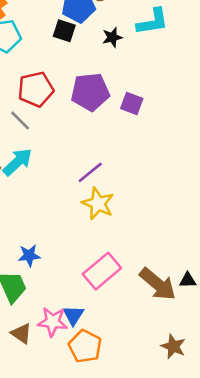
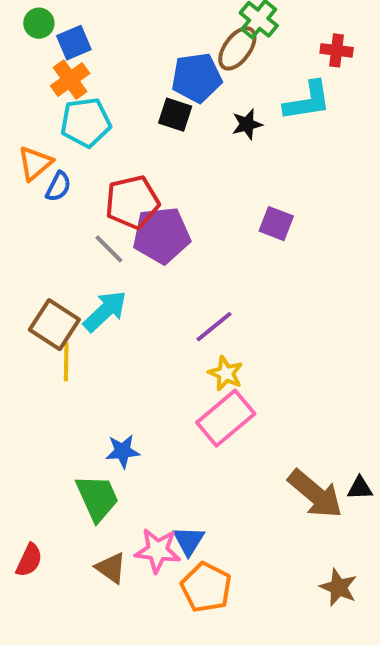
purple pentagon: (90, 92) -> (161, 235), moved
yellow star: (98, 204) -> (226, 373), size x0.7
pink rectangle: (102, 271) -> (226, 418), moved

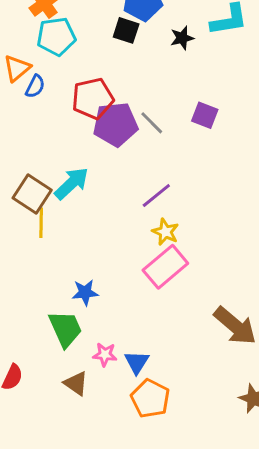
gray line: (109, 249) -> (152, 123), moved
pink star: (158, 550) -> (105, 355), moved, size x0.7

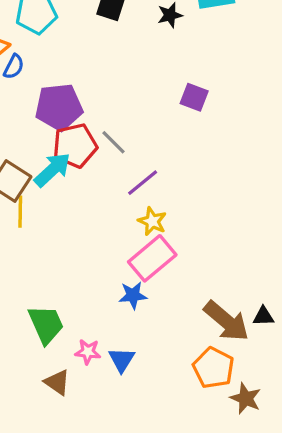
red pentagon: (93, 99) -> (75, 146), moved
gray line: (152, 123) -> (114, 142), moved
purple pentagon: (115, 124) -> (59, 107), moved
blue star: (85, 292) -> (133, 295), moved
orange pentagon: (150, 399) -> (213, 368), moved

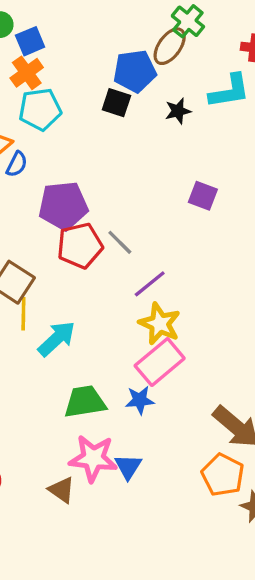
cyan arrow: (52, 170) -> (57, 339), moved
yellow star: (152, 221) -> (160, 324), size x1.4
green trapezoid: (46, 324) -> (85, 402), moved, turned -75
pink star: (88, 352) -> (93, 458), size x1.8

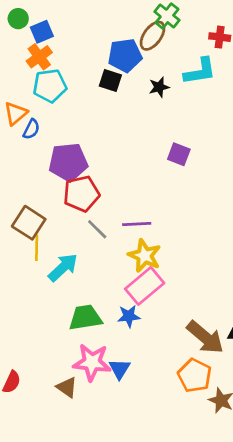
gray line: (120, 242) -> (97, 229), moved
purple line: (150, 284) -> (137, 224), turned 36

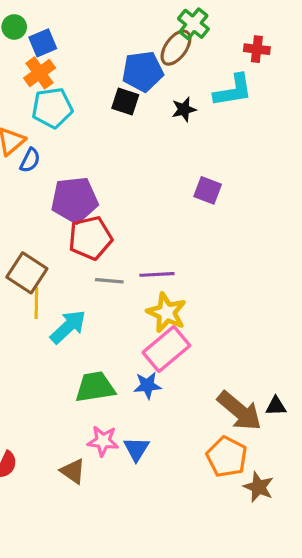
gray line: (97, 229) -> (109, 281), turned -40
pink star: (92, 362) -> (103, 441), size x0.7

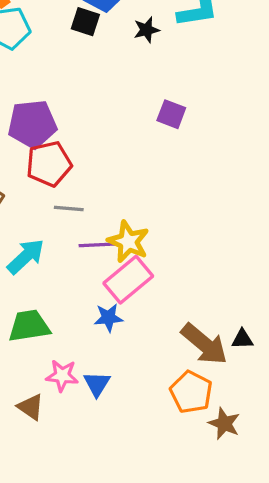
purple line: (157, 274) -> (97, 245), moved
green trapezoid: (95, 387) -> (29, 326), moved

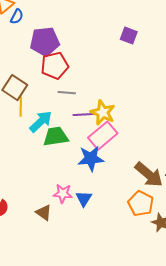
blue star: (108, 318) -> (91, 159), size x1.5
green trapezoid: (29, 326) -> (56, 137), moved

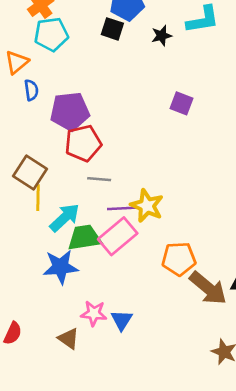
blue semicircle: (17, 17) -> (31, 90), moved, turned -35
pink rectangle: (103, 136) -> (118, 236), moved
blue star: (91, 159) -> (61, 267), moved
orange pentagon: (141, 204) -> (179, 259), moved, turned -30

